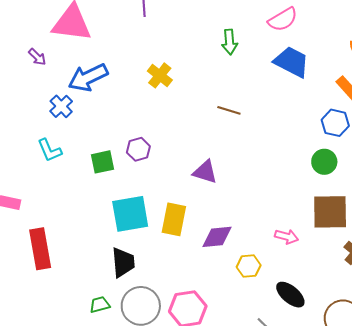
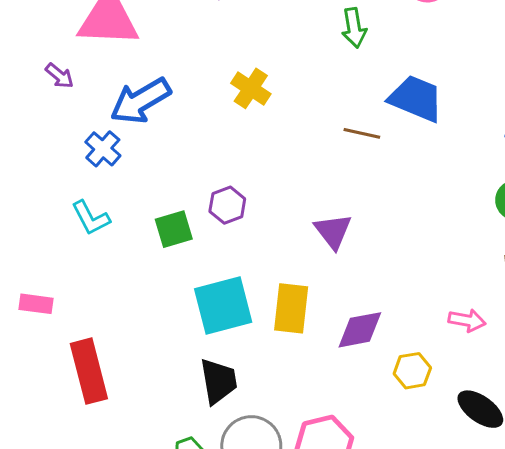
blue trapezoid: (292, 62) -> (416, 98), moved
purple triangle: (205, 172) -> (333, 231), turned 40

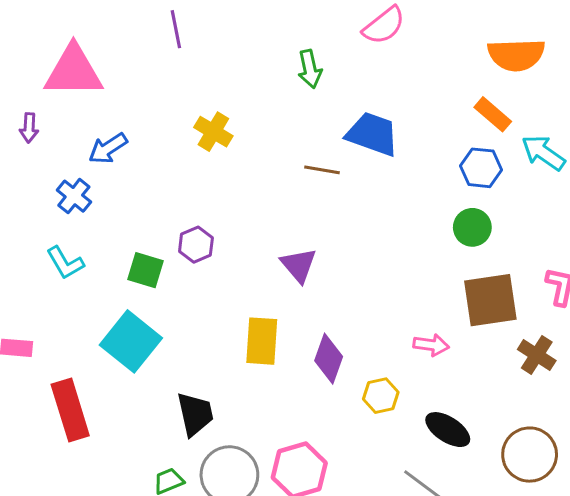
purple arrow: (59, 76) -> (29, 128), turned 56
blue arrow: (140, 101) -> (108, 148), size x0.7
green square: (174, 229) -> (146, 270), turned 36
cyan square: (223, 305) -> (131, 341), moved, turned -34
purple diamond: (360, 330) -> (329, 359), turned -57

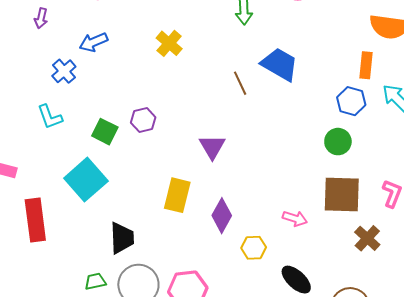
orange rectangle: (493, 114) -> (366, 65), turned 45
brown line: (322, 170) -> (240, 83), turned 45

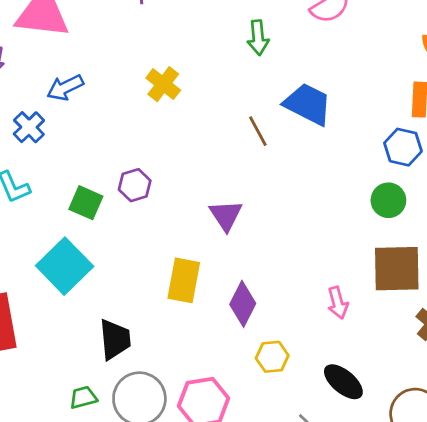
pink arrow: (295, 218) -> (338, 303), turned 60
yellow hexagon: (254, 248) -> (272, 357), moved

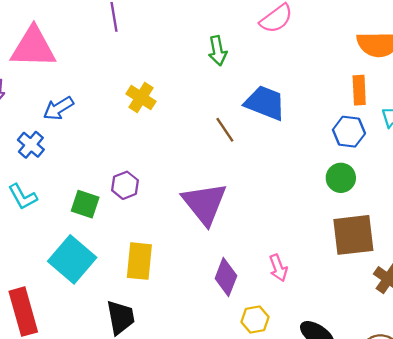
purple triangle: (226, 215) -> (205, 203), size x1.6
yellow rectangle: (184, 280) -> (139, 261), moved
pink arrow: (338, 303) -> (278, 268), moved

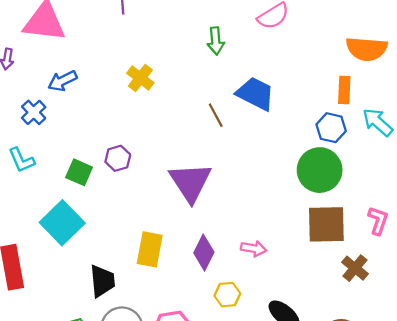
green circle: (341, 178) -> (320, 170), size x1.6
yellow rectangle: (139, 261) -> (150, 249), moved
pink arrow: (278, 268) -> (254, 249), turned -65

